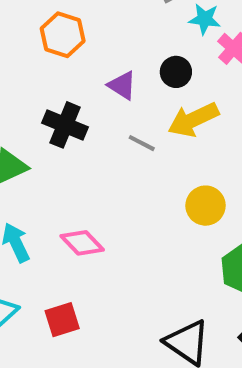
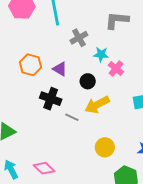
purple triangle: (122, 85) -> (60, 69), moved
black cross: (65, 125) -> (51, 99), moved

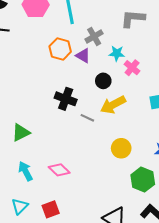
orange hexagon: (31, 65) -> (60, 49), moved
purple triangle: (60, 69) -> (83, 56), moved

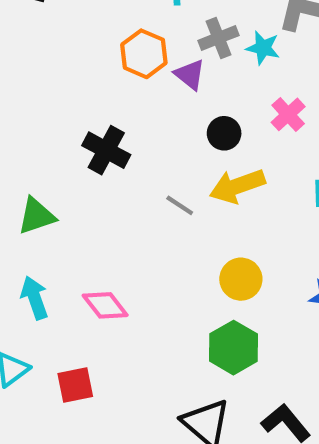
cyan star: (117, 53) -> (263, 48), moved
black cross: (66, 99) -> (106, 150), moved
green hexagon: (143, 180) -> (233, 348), moved

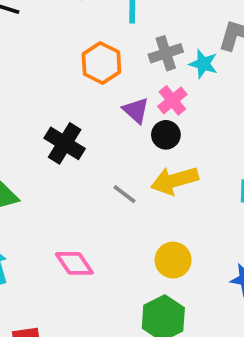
purple triangle: (190, 75) -> (136, 110), moved
pink cross: (288, 114) -> (172, 100), moved
pink diamond: (105, 305) -> (74, 263), moved

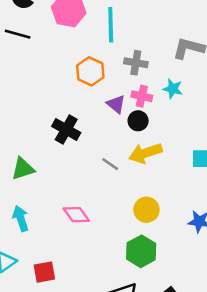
gray cross: (166, 53) -> (136, 63), turned 30
cyan star: (203, 64) -> (173, 89), moved
pink cross: (172, 100) -> (142, 96), turned -36

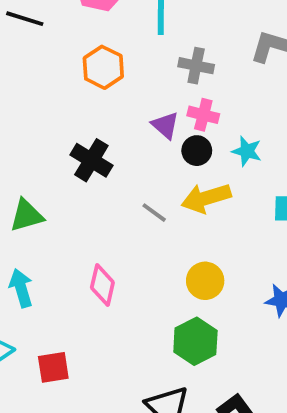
orange hexagon: (90, 71) -> (103, 67), moved
cyan star: (173, 89) -> (247, 151), moved
pink diamond: (76, 215) -> (102, 285), turned 48

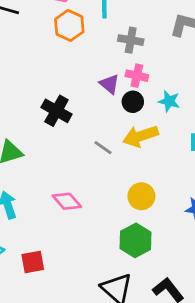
orange hexagon: (103, 67) -> (69, 25), moved
pink diamond: (102, 285) -> (67, 201), turned -52

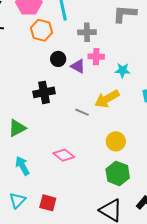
black circle: (133, 102) -> (58, 59), moved
black cross: (56, 111) -> (44, 92), turned -30
red square: (33, 262) -> (48, 203), turned 36

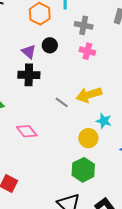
purple triangle: (78, 66) -> (29, 52), moved
cyan star: (123, 70) -> (104, 121), moved
pink diamond: (64, 155) -> (27, 131), moved

